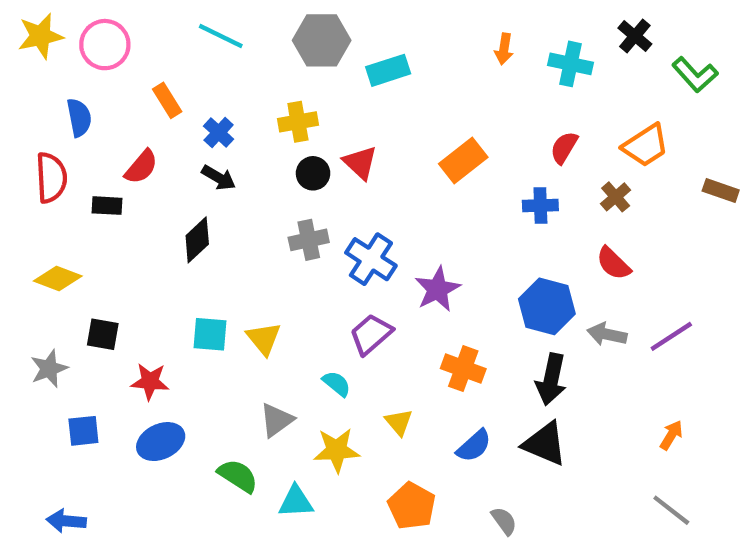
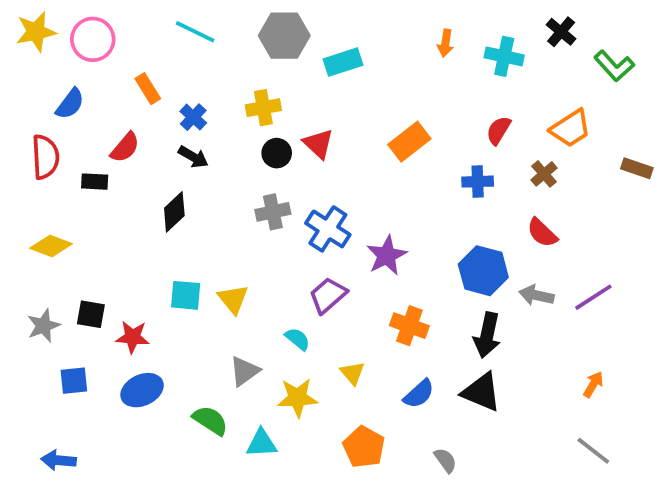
blue semicircle: (79, 118) -> (70, 104), turned 48
black square: (103, 334) -> (91, 314), moved

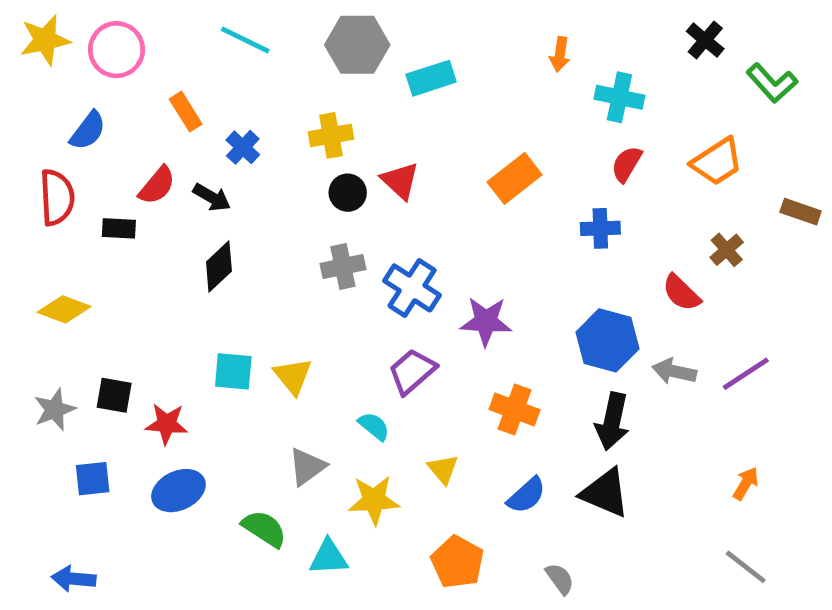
cyan cross: (504, 56) -> (619, 97), moved
black arrow: (193, 157) -> (212, 197), moved
brown cross: (544, 174) -> (727, 250), moved
purple star: (387, 255) -> (486, 321), turned 30

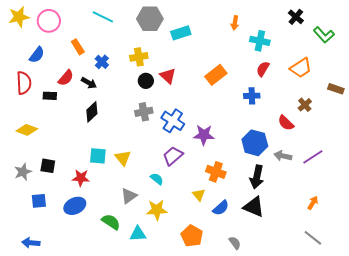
red star: (167, 424) -> (81, 178), moved
yellow triangle: (443, 469) -> (199, 195), moved

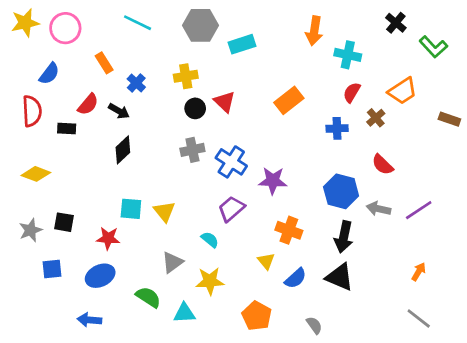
orange arrow: (235, 23) -> (314, 31), size x1.5
brown cross: (305, 105) -> (376, 118), moved
blue arrow: (31, 243) -> (89, 320), moved

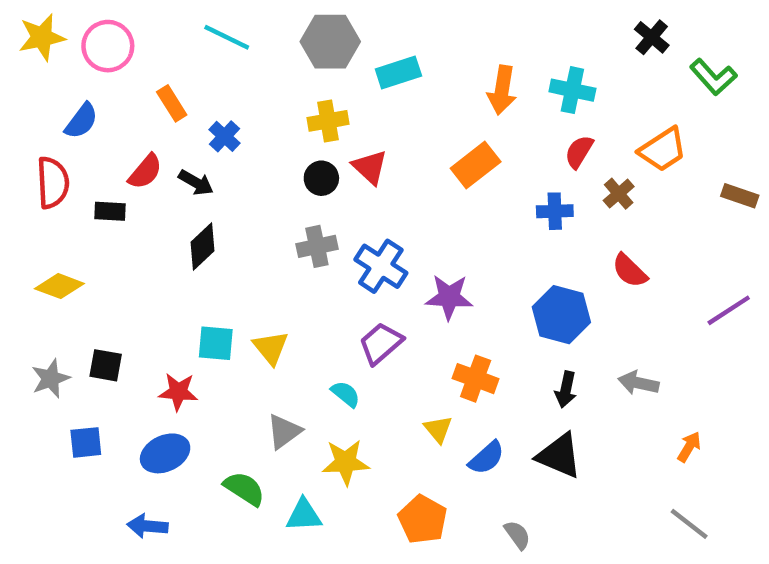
orange arrow: (314, 31) -> (502, 90), moved
yellow cross: (186, 76) -> (328, 121), moved
gray arrow: (378, 209) -> (638, 383), moved
purple line: (419, 210) -> (729, 310), moved
black arrow: (344, 237) -> (566, 390), size x0.7

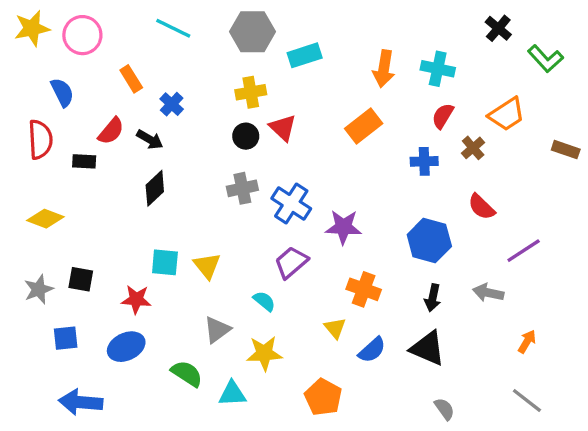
blue semicircle: (81, 121) -> (62, 92), turned -64
purple line: (729, 310) -> (524, 251), moved
blue arrow: (147, 526) -> (81, 402), moved, size x1.4
gray semicircle: (517, 535) -> (444, 409), moved

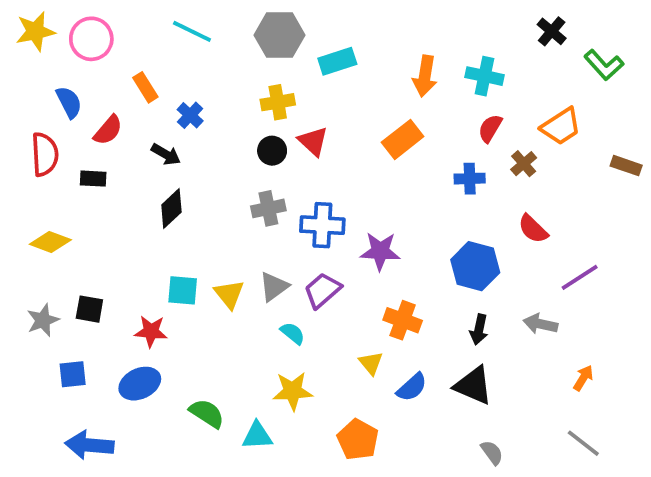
red semicircle: (111, 131) -> (108, 130), moved
blue cross: (291, 203) -> (322, 225), turned -30
gray triangle: (217, 330) -> (274, 287), moved

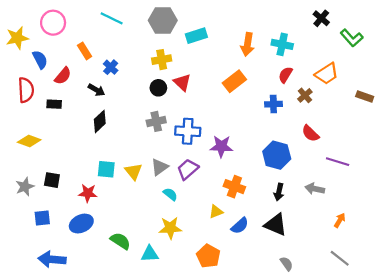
yellow star: (35, 31) -> (17, 38), moved
purple line: (580, 277) -> (338, 162), turned 50
yellow triangle: (371, 363) -> (216, 212), turned 48

